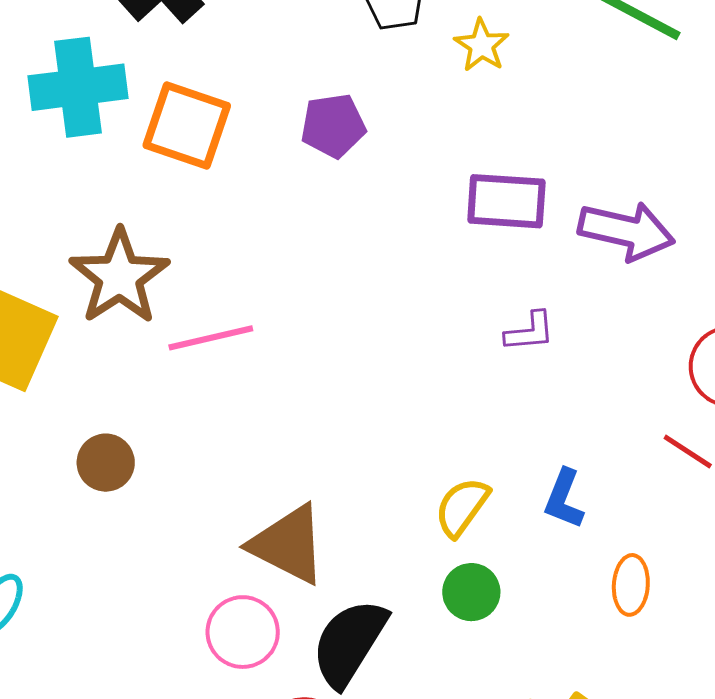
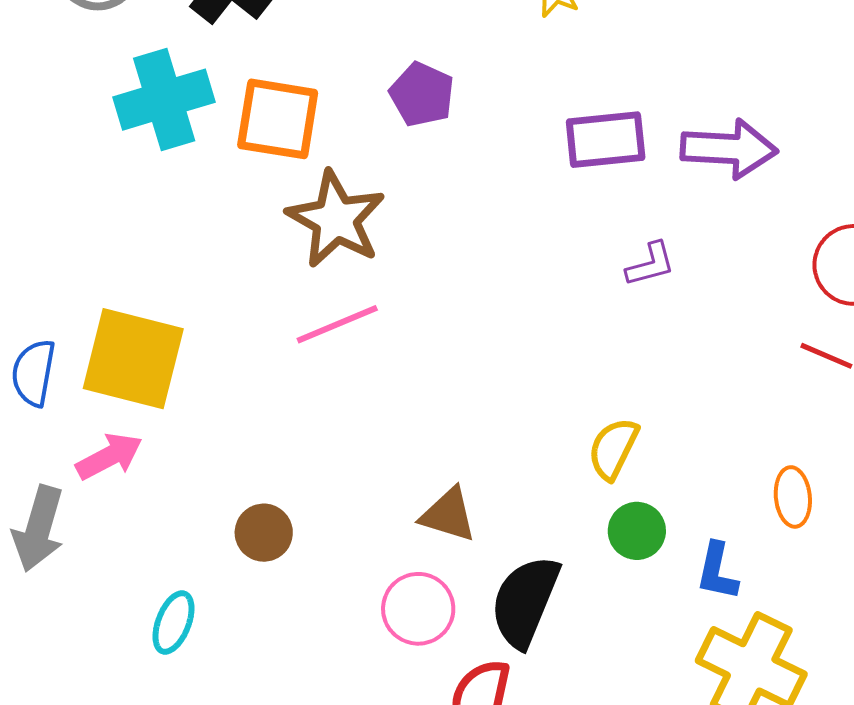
purple pentagon: (333, 126) -> (422, 94), turned -30
brown star: (119, 277) -> (336, 219), moved
brown circle: (106, 463) -> (264, 533), moved
blue L-shape: (564, 499) -> (717, 571), moved
brown triangle: (288, 544) -> (448, 515), size x0.7

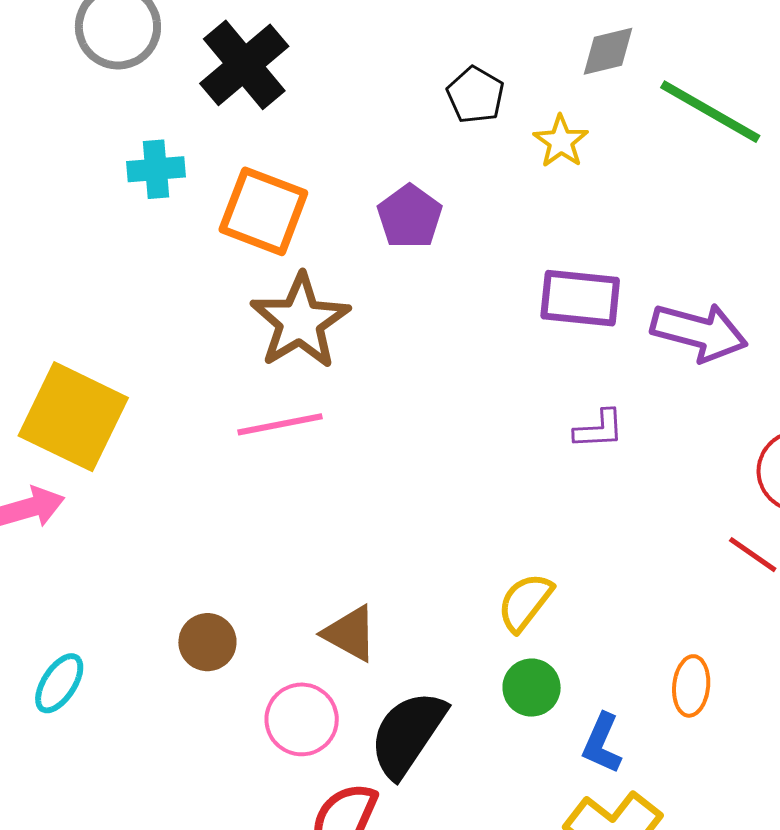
cyan cross: (164, 100) -> (156, 169), size x0.6
brown circle: (264, 533) -> (207, 642), moved

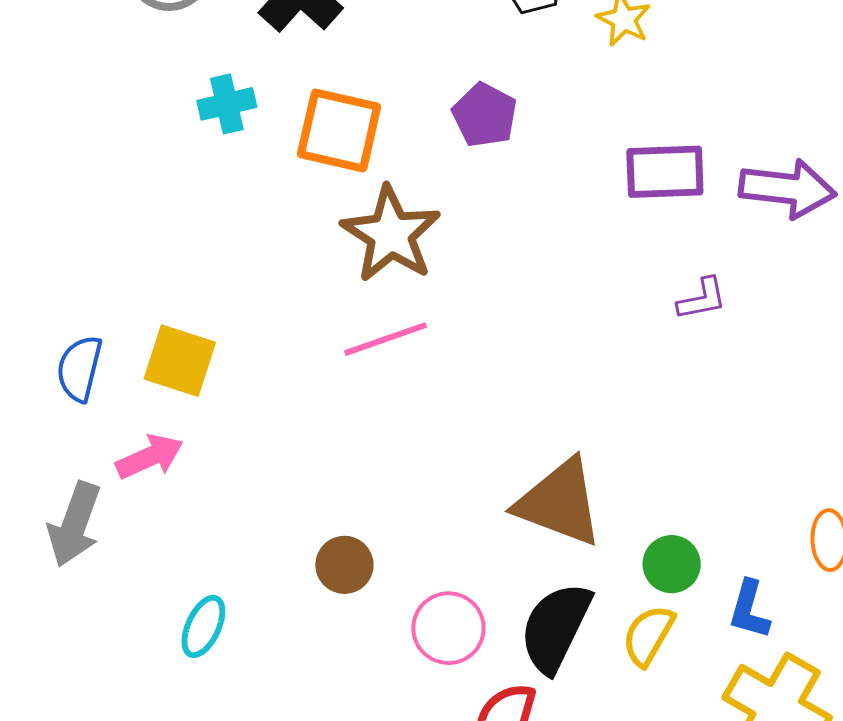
yellow square: (73, 417) -> (180, 361), size x0.7
yellow semicircle: (525, 602) -> (648, 635), moved
brown triangle: (350, 634) -> (559, 503), moved, size x1.6

